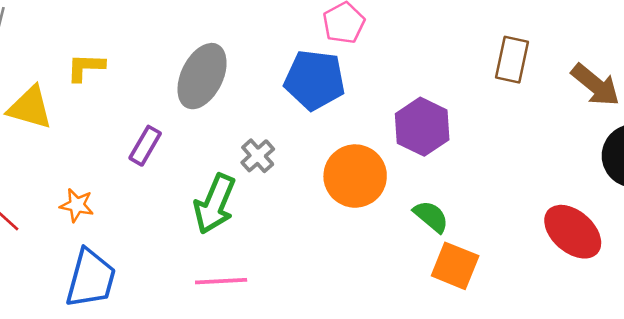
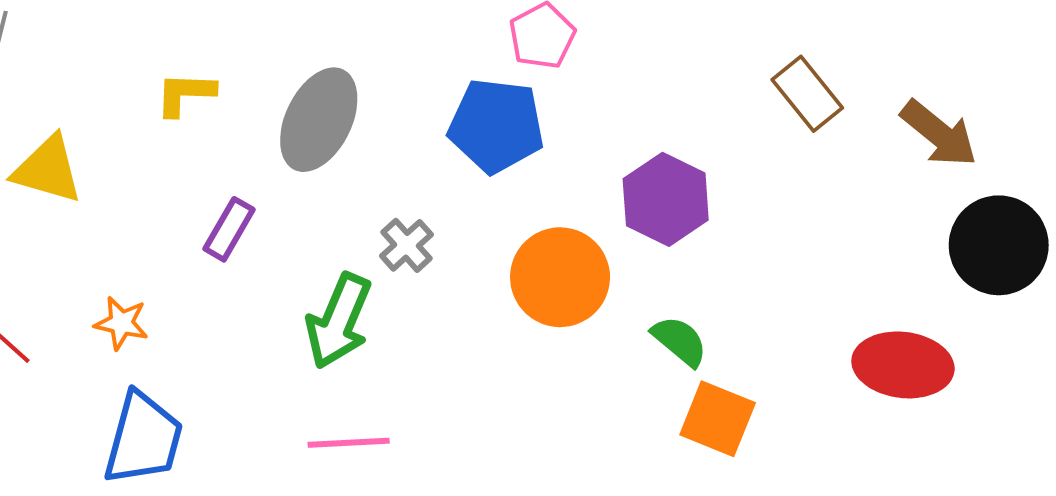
brown rectangle: (512, 60) -> (807, 94), turned -51
yellow L-shape: (86, 67) -> (185, 94), moved
red ellipse: (573, 232) -> (903, 365), turned -34

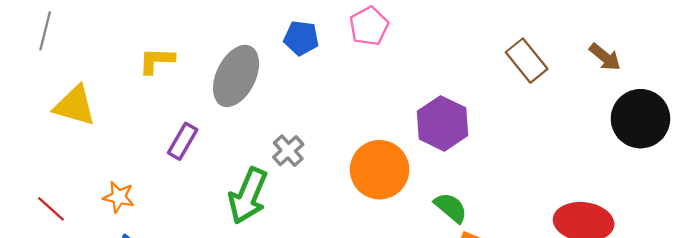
blue pentagon: (496, 126) -> (301, 38), moved, size x0.6
brown arrow: (939, 134) -> (605, 57), moved, size x0.7
black circle: (999, 245) -> (640, 119), moved

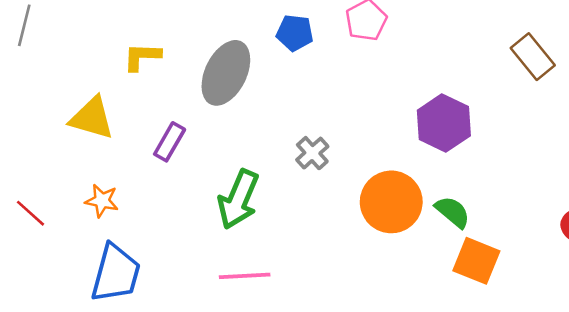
yellow triangle: (75, 106) -> (92, 118), moved
gray cross: (288, 151) -> (312, 153), moved
orange circle: (380, 170) -> (391, 202), moved

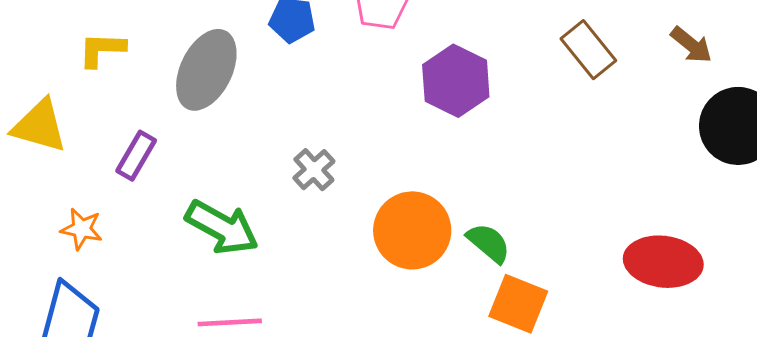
purple hexagon: (444, 123) -> (456, 81), moved
green arrow: (238, 199) -> (222, 227), turned -84
orange star: (102, 201) -> (82, 229), moved

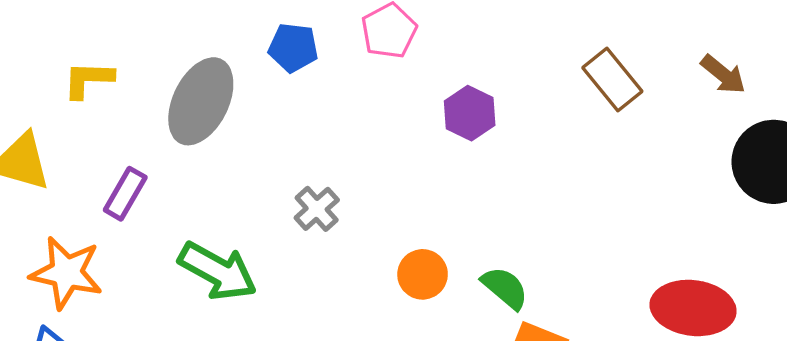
purple hexagon: (456, 81) -> (470, 113), size x0.7
orange star: (82, 229) -> (66, 273), size x1.6
orange circle: (412, 230) -> (423, 274), size x0.6

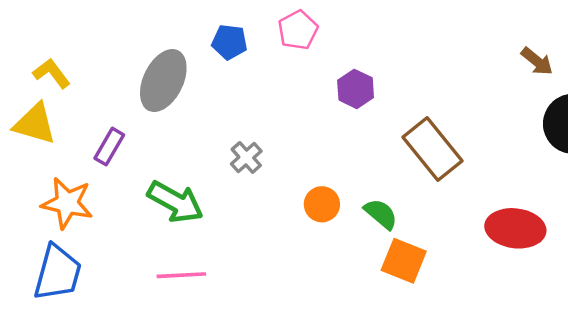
yellow L-shape: (88, 79) -> (52, 73), moved, turned 51
brown rectangle: (612, 79) -> (432, 149), moved, size x1.4

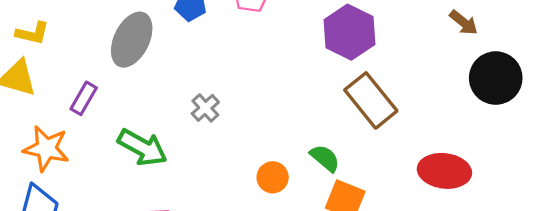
yellow L-shape: (52, 73) -> (32, 33), turned 140
purple hexagon: (356, 89) -> (349, 32), moved, size x1.6
orange circle: (322, 204) -> (273, 177), moved

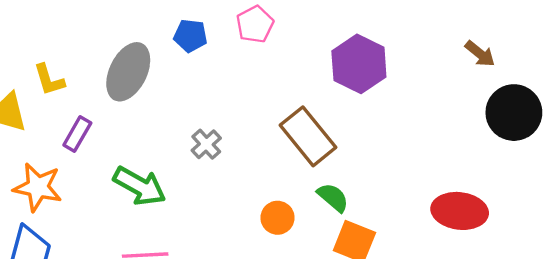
yellow L-shape: (32, 33) -> (49, 80), moved, turned 60
brown rectangle: (371, 100) -> (308, 136), moved

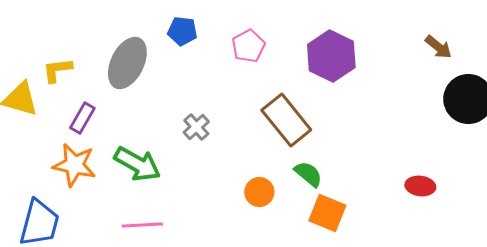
pink pentagon: (255, 24) -> (248, 46), moved
yellow L-shape: (49, 80) -> (57, 70), turned 100
orange star: (38, 187) -> (74, 165), moved
red ellipse: (460, 211) -> (420, 186), size x0.6

